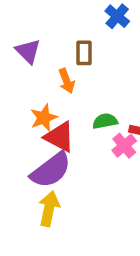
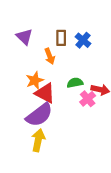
blue cross: (117, 16) -> (83, 40), moved

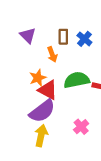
green semicircle: (75, 83) -> (77, 80), size x1.6
pink cross: (88, 99) -> (81, 127), moved

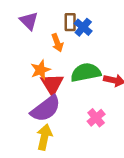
blue cross: (84, 39) -> (83, 27), moved
red triangle: (48, 90) -> (52, 84), turned 30
pink cross: (81, 127) -> (96, 118), moved

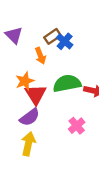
brown rectangle: (70, 22) -> (53, 36), turned 56
purple semicircle: (46, 109) -> (30, 117), size x0.7

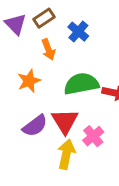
brown rectangle: (53, 36) -> (44, 18), moved
red triangle: (36, 94) -> (65, 121), moved
yellow arrow: (28, 144) -> (66, 154), moved

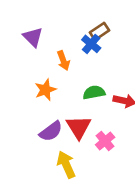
brown rectangle: (44, 18) -> (99, 31), moved
green semicircle: (81, 84) -> (94, 92), size x0.7
yellow arrow: (66, 154) -> (66, 165), moved, turned -36

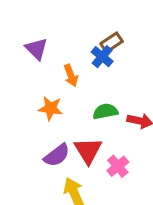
orange star: (45, 90) -> (51, 108), turned 30

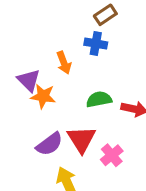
brown rectangle: (112, 43) -> (105, 15), moved
purple triangle: (36, 49) -> (29, 80), moved
blue cross: (102, 57) -> (96, 44), turned -30

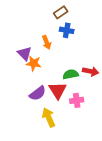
brown rectangle: (105, 15) -> (61, 12), moved
green semicircle: (99, 99) -> (71, 74), moved
pink cross: (112, 155) -> (77, 100), turned 32

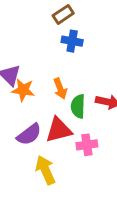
orange arrow: (47, 42) -> (60, 89), moved
green semicircle: (71, 74) -> (78, 106), turned -77
red triangle: (58, 90) -> (59, 130), turned 48

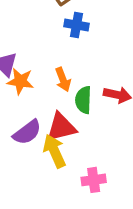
pink cross: (87, 145) -> (94, 180), moved
yellow arrow: (45, 170) -> (54, 151), moved

